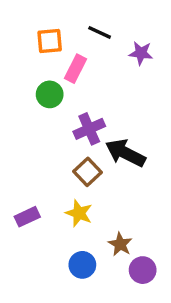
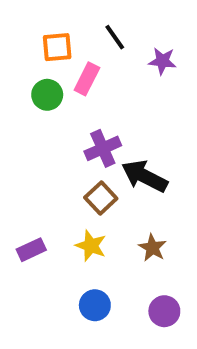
black line: (100, 32) -> (115, 37), turned 30
green circle: (50, 94) -> (47, 95), moved
brown star: (120, 244) -> (152, 248), moved

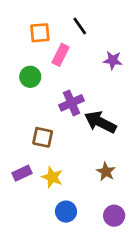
purple star: (162, 61) -> (113, 60), moved
green circle: (47, 95) -> (30, 77), moved
brown square: (101, 198) -> (43, 137), moved, turned -35
yellow star: (91, 246) -> (52, 177), moved

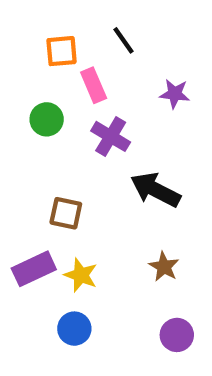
pink rectangle: (60, 55) -> (94, 85), turned -50
purple cross: (71, 103) -> (111, 136), moved, turned -35
purple rectangle: (22, 173) -> (34, 269), size x1.4
blue circle: (66, 212) -> (74, 329), moved

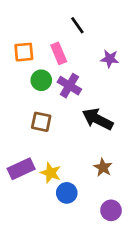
orange square: (62, 51) -> (24, 52), moved
green circle: (47, 119) -> (41, 80), moved
brown square: (66, 213) -> (41, 122), moved
blue circle: (74, 329) -> (67, 193), moved

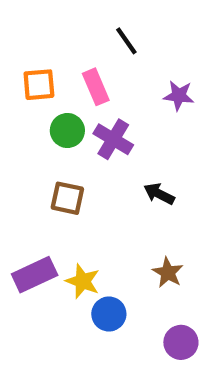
black arrow: (98, 119) -> (159, 194), size x0.6

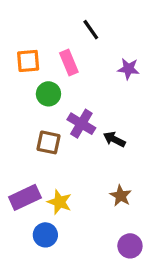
purple cross: (113, 139) -> (81, 124), moved
blue circle: (109, 314) -> (45, 235), moved

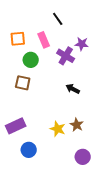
purple cross: (81, 124) -> (66, 56), moved
brown square: (48, 142) -> (23, 83), moved
yellow star: (59, 202) -> (58, 129), moved

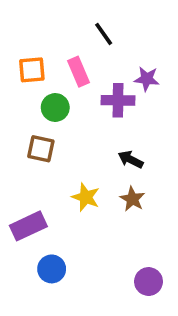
purple cross: (66, 56) -> (118, 100), turned -30
brown star: (77, 125) -> (132, 199), moved
yellow star: (58, 129) -> (86, 197), moved

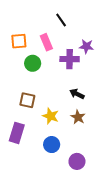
brown square: (41, 149) -> (27, 100), moved
purple rectangle: (28, 226) -> (17, 133), turned -48
blue circle: (52, 269) -> (52, 145), moved
purple circle: (149, 282) -> (77, 161), moved

